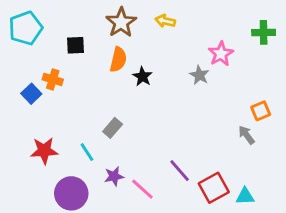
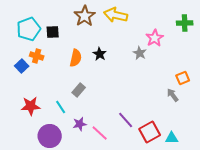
yellow arrow: (165, 21) -> (116, 15), size x1.6
cyan pentagon: (26, 28) -> (29, 29), moved
orange semicircle: (118, 59) -> (76, 58), moved

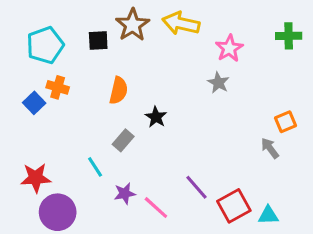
black square: (53, 32) -> (98, 41), moved
pink star: (155, 38) -> (229, 48), moved
black star: (100, 54) -> (156, 117), moved
red star: (31, 106) -> (36, 178), moved
purple circle: (50, 136) -> (58, 212), moved

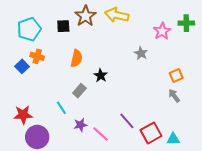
pink star: (229, 48) -> (162, 31), moved
orange square: (285, 122) -> (176, 76), moved

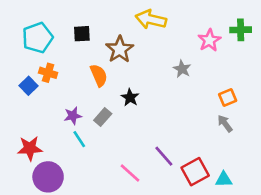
brown star: (86, 16) -> (120, 49), moved
orange semicircle: (76, 58) -> (99, 75), turned -36
purple star: (80, 125) -> (73, 116), moved

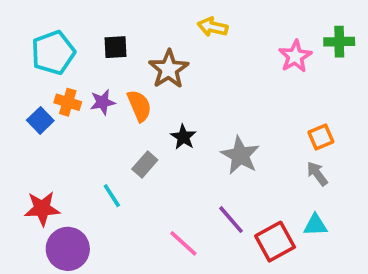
yellow arrow: (151, 19) -> (213, 27), size x0.7
gray star: (182, 69) -> (240, 155), moved, size x1.5
purple star: (73, 116) -> (103, 102), moved
cyan triangle: (224, 179) -> (315, 225), moved

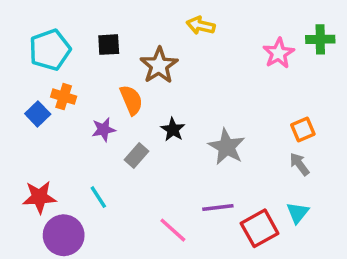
purple star: (103, 102) -> (104, 130), moved
cyan line: (112, 196) -> (98, 197), moved
purple line: (231, 220) -> (218, 208), turned -56
cyan triangle: (315, 225) -> (298, 213), turned -50

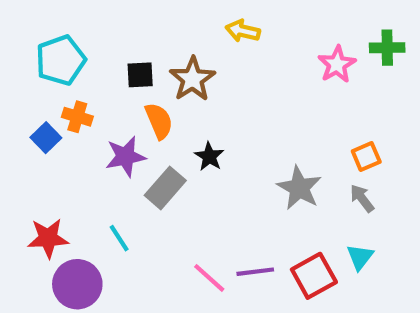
black square: (109, 45) -> (140, 75), moved
purple star: (104, 130) -> (125, 156), size x1.4
gray star: (227, 147) -> (299, 188), moved
gray rectangle: (136, 156) -> (165, 188), size x1.4
purple line: (218, 208) -> (255, 272), moved

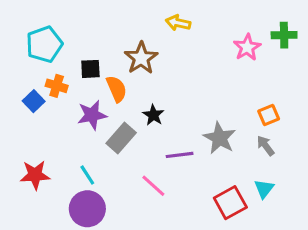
black square: (140, 75) -> (90, 69), moved
purple line: (255, 272) -> (180, 155), moved
pink line: (209, 278) -> (153, 186), moved
purple circle: (77, 284) -> (87, 209), moved

